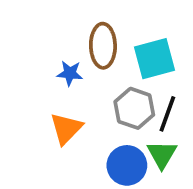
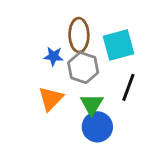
gray hexagon: (134, 108) -> (83, 68), moved
green triangle: (162, 154) -> (92, 104), moved

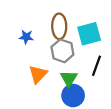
blue star: (54, 56) -> (26, 37), moved

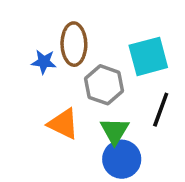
brown ellipse: (59, 26) -> (74, 44), moved
orange triangle: (38, 74) -> (63, 124), turned -48

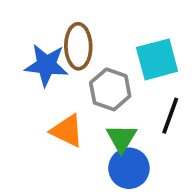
blue star: (44, 62) -> (46, 65), size x1.6

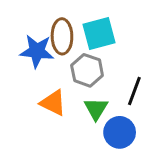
cyan square: (157, 59) -> (99, 33), moved
blue circle: (129, 168) -> (120, 132), moved

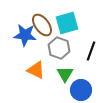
brown ellipse: (62, 36) -> (42, 25), turned -35
black line: (134, 91) -> (91, 51), moved

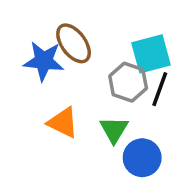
cyan square: (67, 23) -> (151, 54), moved
gray hexagon: (59, 48) -> (128, 82), moved

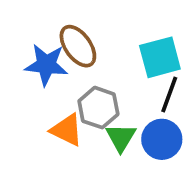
gray hexagon: (128, 82) -> (98, 108), moved
blue circle: (142, 158) -> (162, 139), moved

